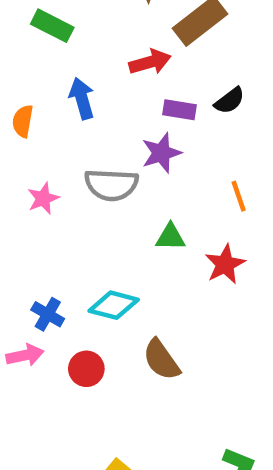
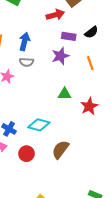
blue arrow: (82, 98) -> (24, 42), moved, turned 30
gray semicircle: (111, 185) -> (27, 62), moved, size x0.6
orange line: (239, 196) -> (90, 63), moved
brown semicircle: (161, 360) -> (60, 150), turned 72

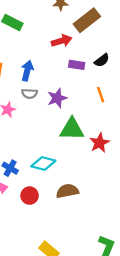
purple star: (60, 56) -> (57, 98), moved
green triangle: (65, 94) -> (72, 129), size x1.6
brown semicircle: (60, 150) -> (67, 191), turned 42

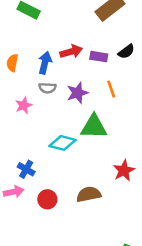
red arrow: (62, 41) -> (71, 52), moved
orange line: (101, 95) -> (111, 89), moved
red star: (99, 143) -> (124, 171), moved
cyan diamond: (43, 163) -> (62, 143), moved

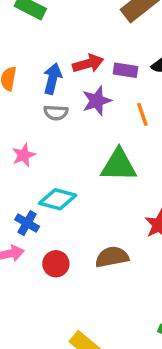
purple star: (77, 93) -> (97, 101), moved
pink star: (24, 105) -> (24, 155), moved
cyan diamond: (62, 143) -> (58, 199), moved

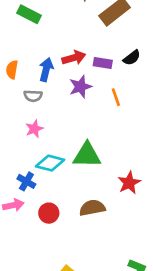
gray semicircle: (56, 113) -> (33, 96), moved
pink star: (24, 155) -> (34, 129), moved
green triangle: (119, 165) -> (87, 155), moved

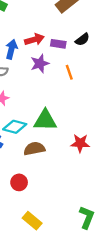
red star: (129, 183) -> (80, 143), turned 30
brown semicircle: (92, 208) -> (34, 149), moved
red circle: (49, 213) -> (19, 182), moved

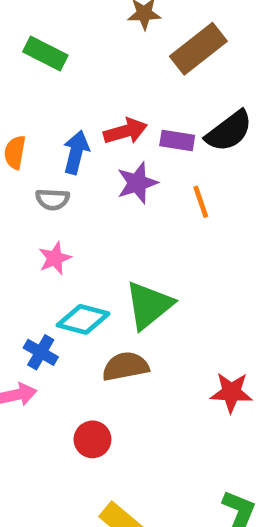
black semicircle: (82, 39) -> (229, 131), size x1.5
green triangle: (45, 120) -> (149, 305), turned -40
red star: (80, 143) -> (231, 392), moved

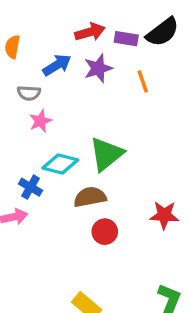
blue arrow: (76, 152) -> (57, 65), moved, turned 44
gray semicircle: (52, 199) -> (29, 93), moved
red circle: (92, 439) -> (105, 232), moved

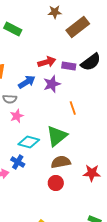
orange line: (143, 82) -> (73, 108), moved
blue cross: (31, 187) -> (18, 162), moved
brown semicircle: (90, 197) -> (61, 162), moved

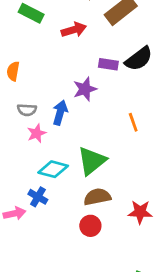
red arrow: (47, 62) -> (74, 30), moved
blue arrow: (27, 82) -> (60, 113), moved, turned -42
orange line: (73, 108) -> (133, 122), moved

